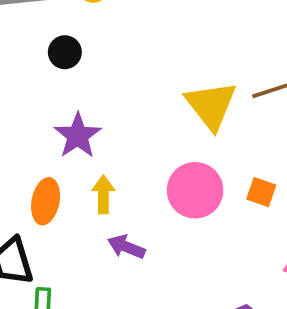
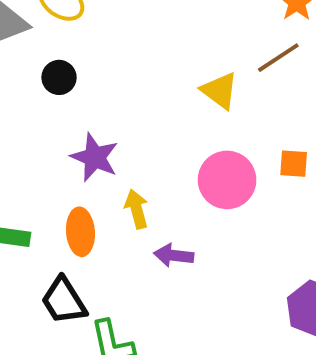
yellow triangle: (211, 105) -> (220, 91), size x0.7

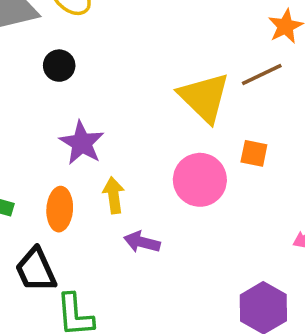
yellow triangle: (220, 91) -> (204, 97), size x1.5
orange square: (294, 164) -> (254, 153), moved

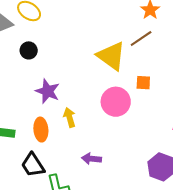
purple arrow: (142, 242) -> (92, 159), moved

